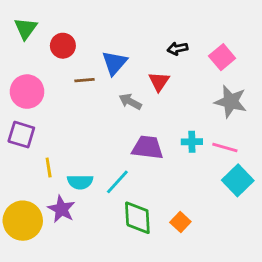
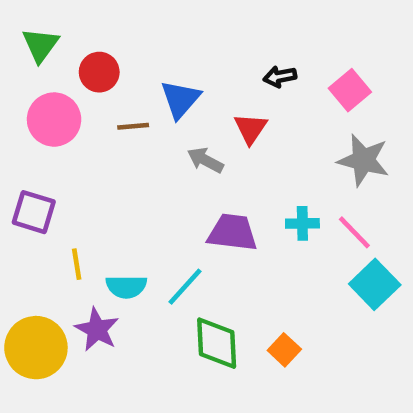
pink circle: (27, 92) -> (54, 120), moved
pink line: (225, 147) -> (354, 232), turned 30

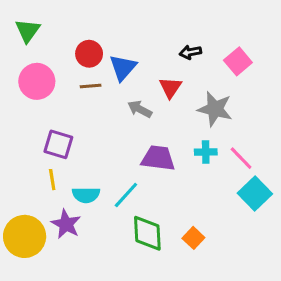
red circle: (99, 72) -> (89, 54), moved
gray star: (363, 160) -> (215, 109), moved
purple square: (34, 212) -> (58, 144), moved

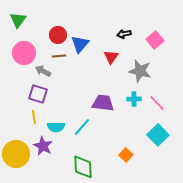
gray arrow: (140, 109) -> (43, 71), moved
cyan square: (255, 193) -> (158, 135), moved
green diamond: (147, 233) -> (83, 167), moved

